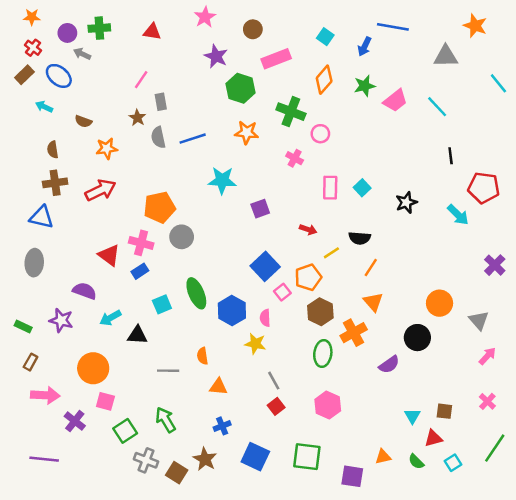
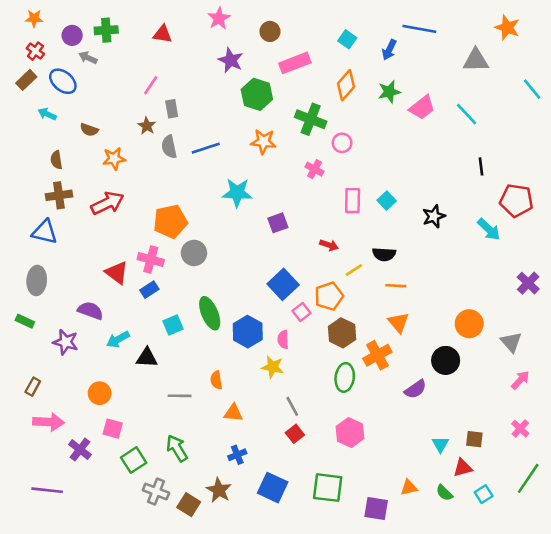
orange line: (371, 268) -> (396, 286), turned 60
green rectangle: (23, 326) -> (25, 321), moved
orange circle: (93, 368) -> (100, 393), size x0.7

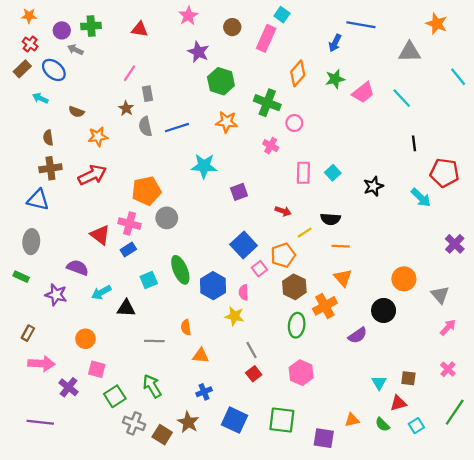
cyan square: (347, 39) -> (282, 15), moved
pink rectangle: (295, 63) -> (266, 38), moved, turned -45

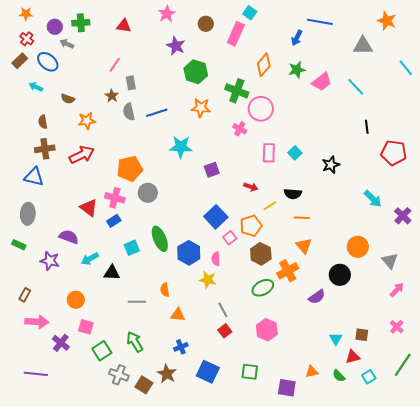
pink circle: (294, 123) -> (261, 109), size x1.6
cyan arrow: (421, 198) -> (373, 199), moved
green ellipse: (297, 325) -> (263, 288), turned 55
green square: (282, 420) -> (250, 372), size x0.7

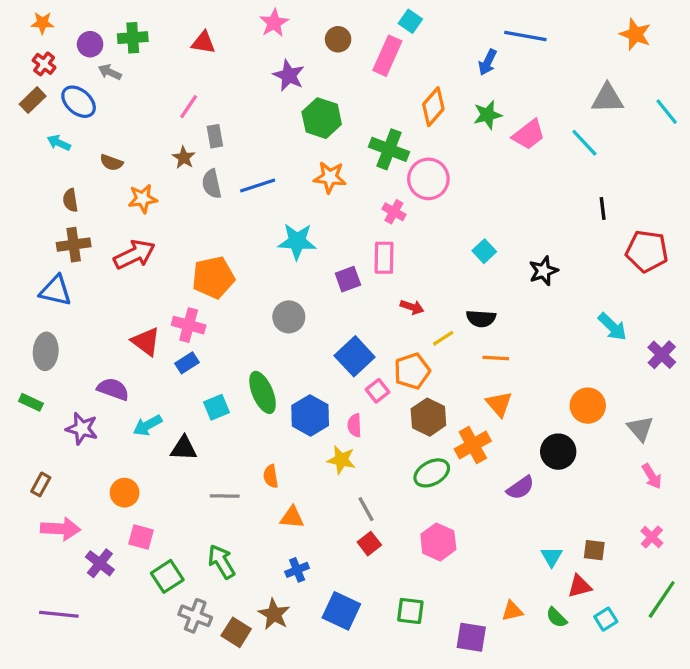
gray triangle: (363, 46) -> (607, 98), moved
pink rectangle: (269, 153) -> (384, 258), moved
gray circle: (148, 193) -> (289, 317), moved
pink arrow: (397, 290) -> (652, 476), turned 105

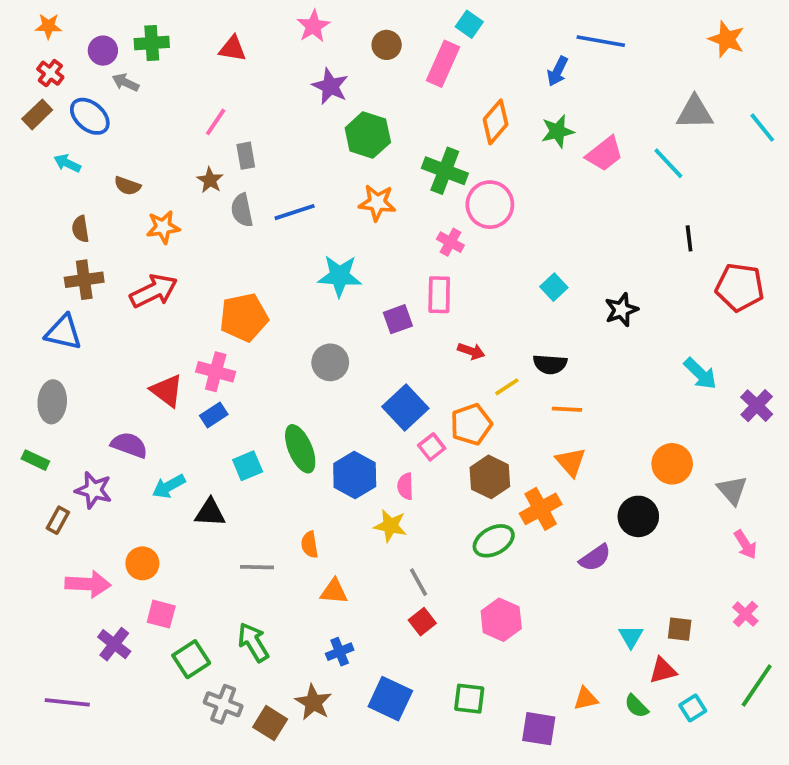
brown rectangle: (41, 484) -> (58, 520), moved
pink arrow: (60, 529) -> (88, 584), moved

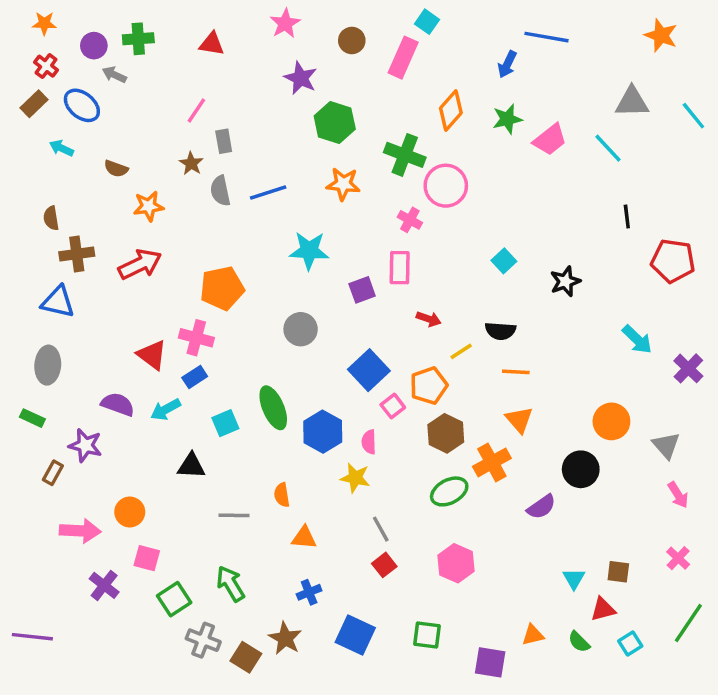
brown semicircle: (80, 229) -> (51, 218), moved
cyan arrow: (169, 486) -> (166, 409), moved
purple line: (67, 702) -> (32, 637), moved

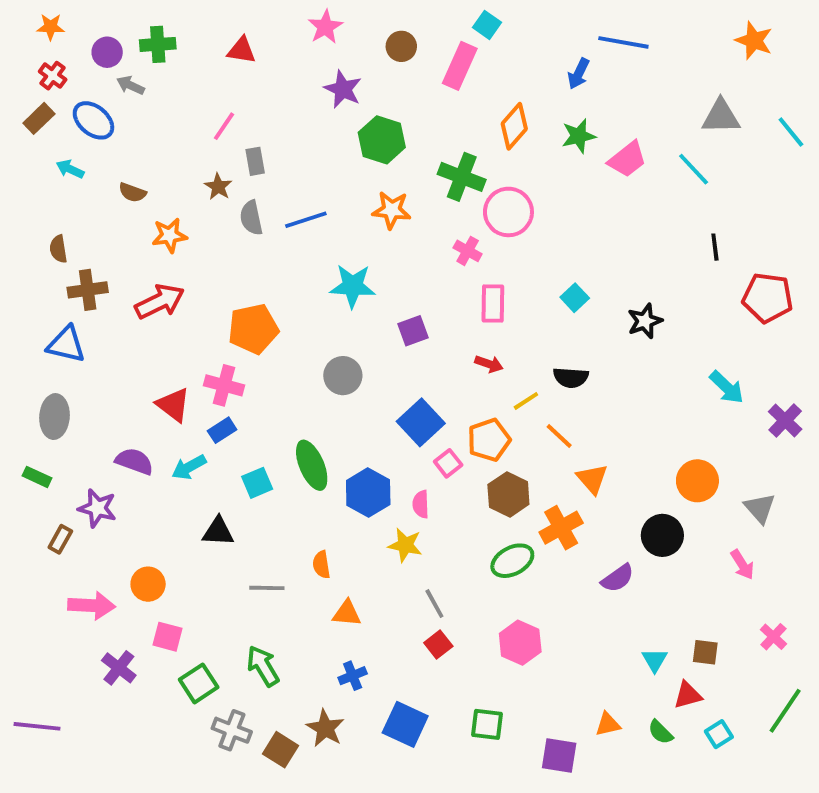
pink rectangle: (400, 268) -> (493, 304), moved
orange line: (516, 372) -> (559, 436), moved, turned 40
pink arrow: (678, 495) -> (742, 565), moved

